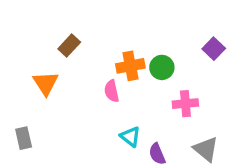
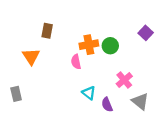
brown rectangle: (69, 45) -> (47, 31), turned -32
pink cross: (185, 104) -> (124, 80), moved, turned -35

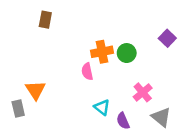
brown rectangle: (47, 31) -> (45, 20), moved
orange triangle: (31, 56) -> (35, 90), moved

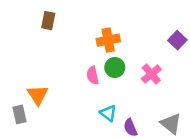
orange cross: (102, 52) -> (108, 40), moved
green circle: (127, 53) -> (115, 68), moved
pink cross: (143, 92) -> (151, 74), moved

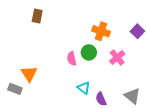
orange cross: (108, 40) -> (101, 31), moved, turned 30
gray rectangle: (19, 114) -> (15, 89), turned -56

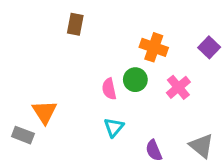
brown rectangle: (37, 16) -> (75, 24), moved
cyan triangle: (84, 88) -> (114, 127), moved, turned 32

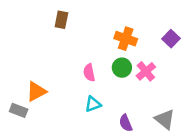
green circle: (135, 80) -> (122, 68), moved
orange triangle: (45, 112) -> (36, 92), turned 35
cyan triangle: (114, 127) -> (93, 104), turned 30

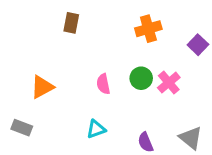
orange cross: (126, 39) -> (148, 29), moved, turned -35
orange triangle: (36, 92) -> (42, 87), moved
cyan triangle: (93, 104) -> (96, 129), moved

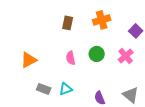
brown rectangle: (71, 23) -> (68, 23), moved
pink cross: (169, 83) -> (126, 56), moved
gray rectangle: (22, 128) -> (44, 89), moved

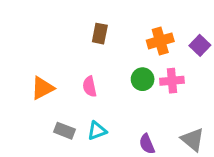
orange cross: (102, 20) -> (160, 41), moved
pink cross: (126, 56) -> (172, 81), moved, turned 35
pink semicircle: (71, 58) -> (90, 87), moved

